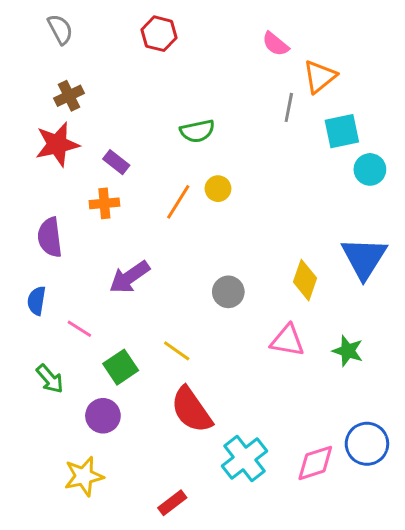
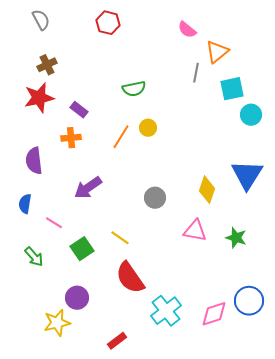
purple circle: (103, 416) -> (77, 298), moved

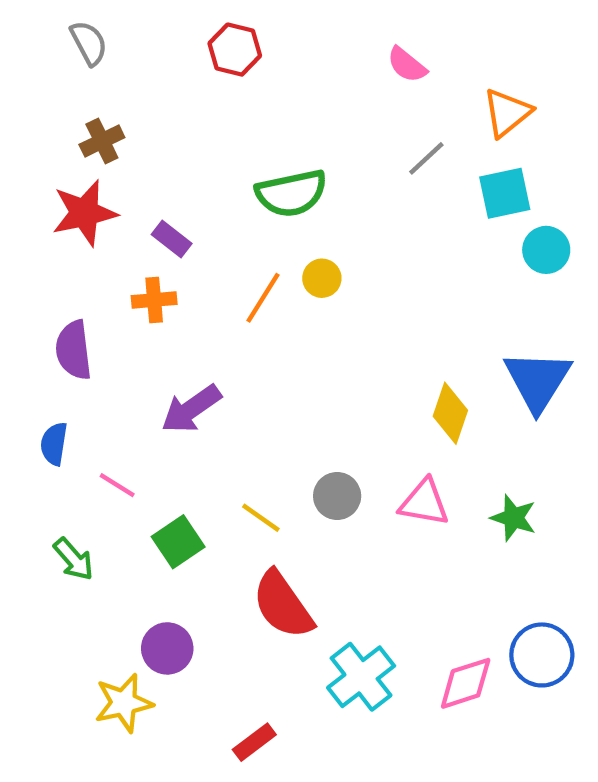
orange triangle: (217, 52) -> (507, 113), moved
gray line: (196, 73) -> (426, 158), turned 36
green semicircle: (134, 89) -> (291, 193), size x1.4
gray circle: (155, 198) -> (337, 496), moved

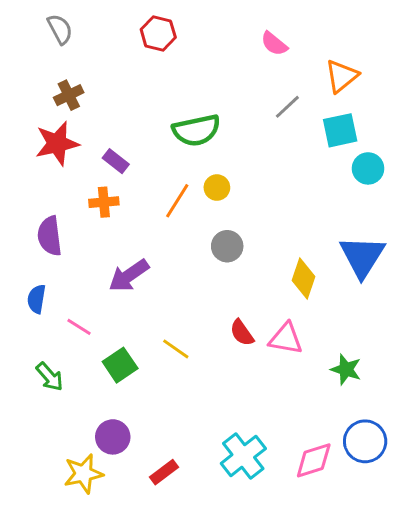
gray circle: (337, 496) -> (227, 246), moved
green star: (514, 518) -> (346, 369), moved
red semicircle: (283, 605) -> (242, 333), moved, size x0.6
red rectangle: (254, 742) -> (164, 472), moved

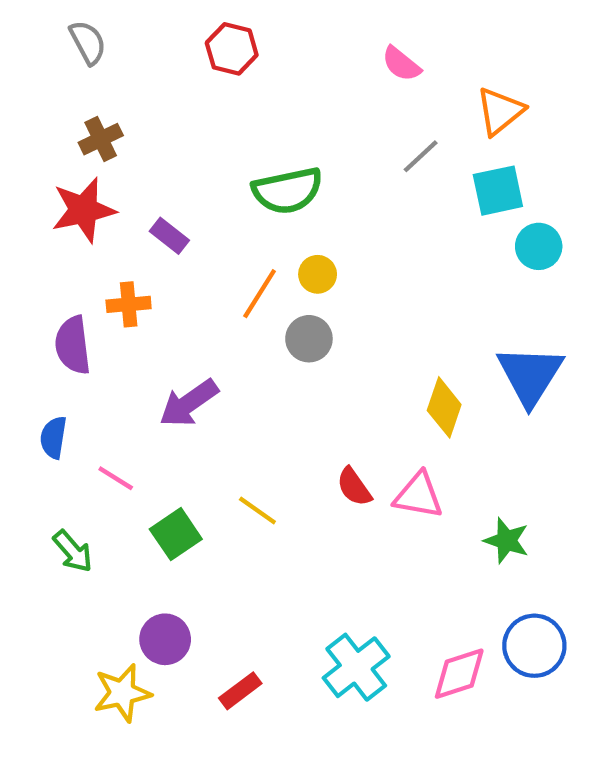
orange cross: (104, 202) -> (129, 304), moved
gray circle: (227, 246) -> (309, 339), moved

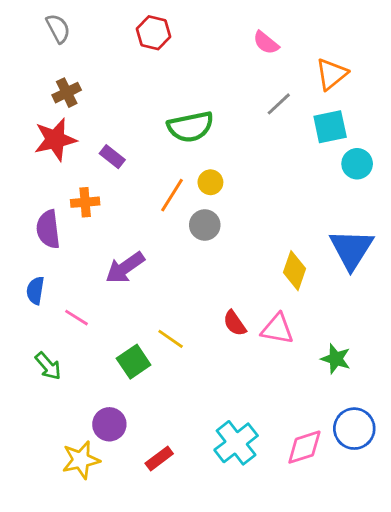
green square: (176, 534) -> (134, 362), moved

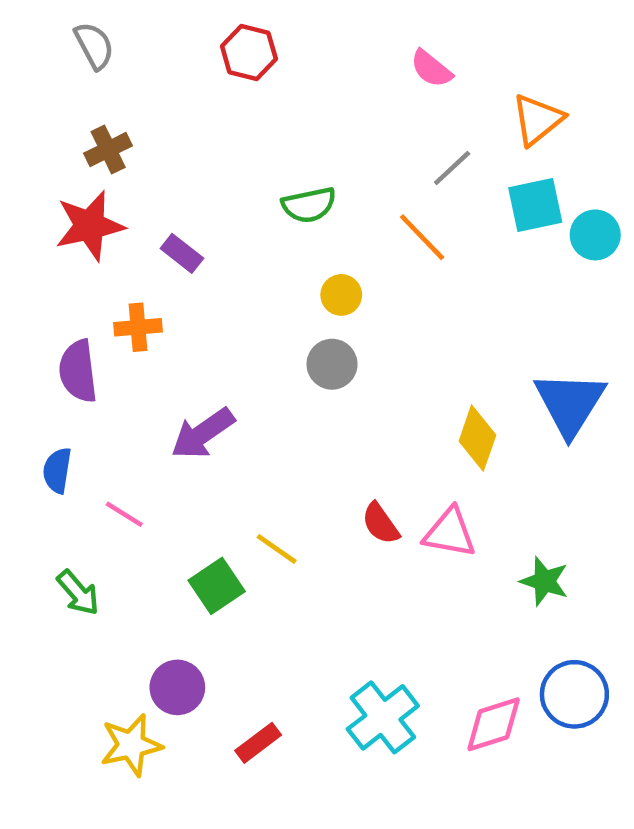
green semicircle: (191, 127) -> (309, 205), size x0.7
cyan circle: (357, 164) -> (595, 235), moved
orange line: (172, 195) -> (422, 237), moved, turned -76

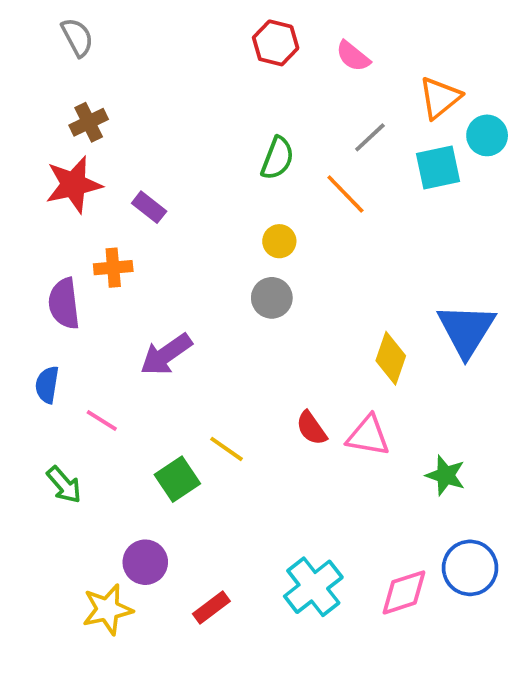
red hexagon: (249, 53) -> (276, 43), moved
green semicircle: (309, 205) -> (277, 158), moved, turned -57
cyan circle: (595, 235) -> (487, 135), moved

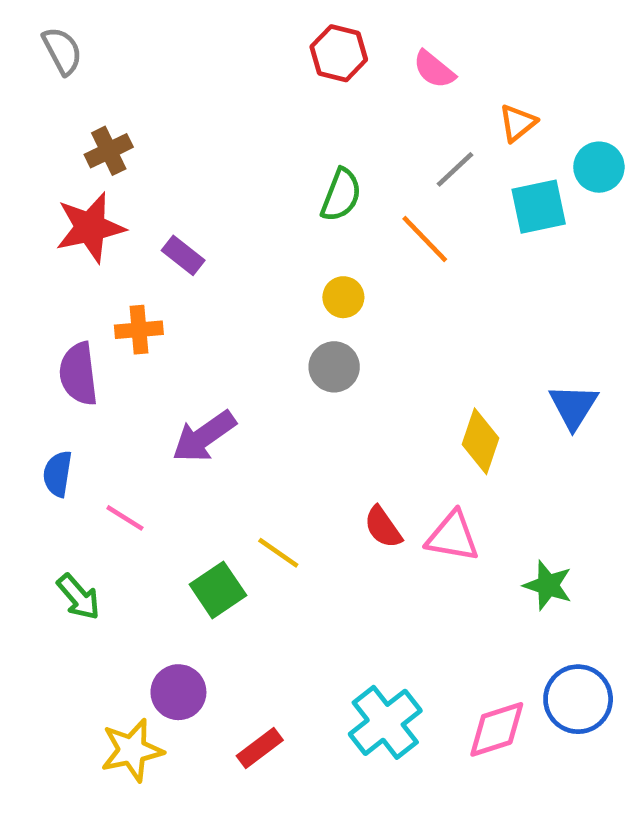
gray semicircle: (77, 37) -> (62, 51), moved
orange triangle: (440, 98) -> (518, 123), moved, size x0.7
blue triangle: (466, 330) -> (573, 406), size x0.7

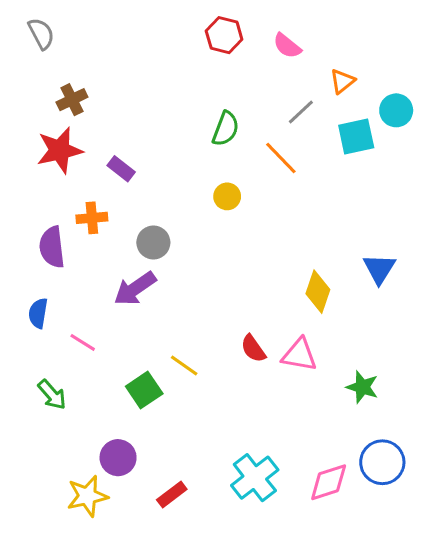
gray circle: (334, 367) -> (153, 243), moved

